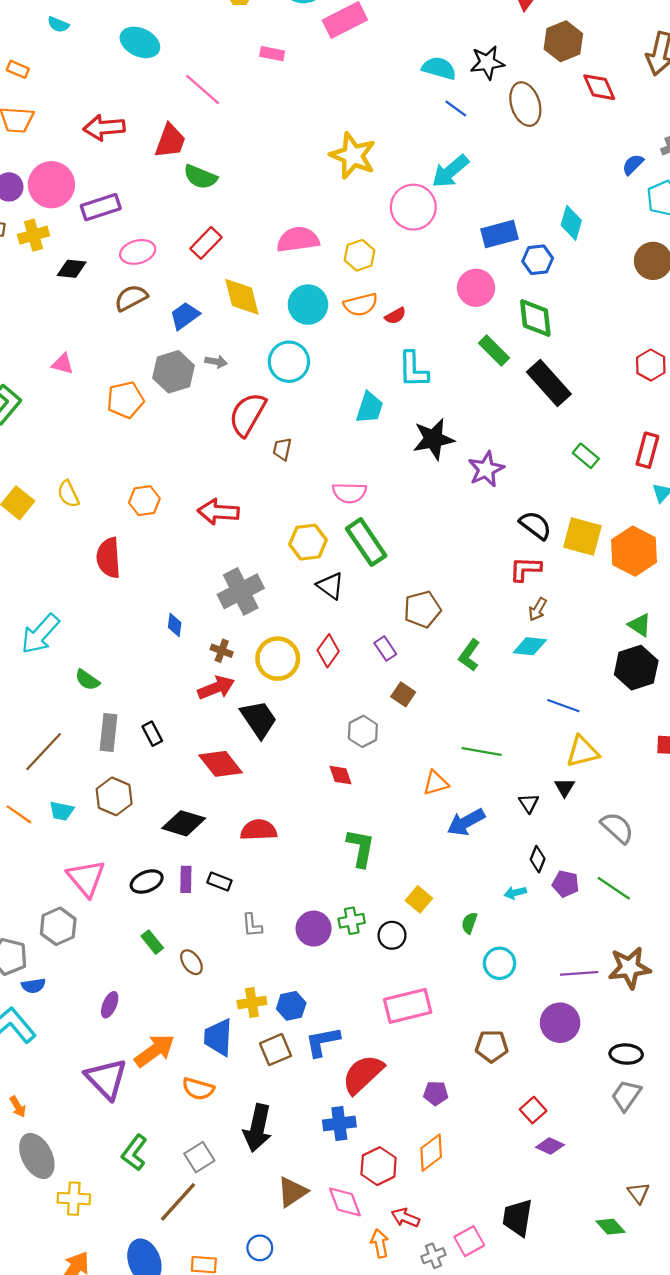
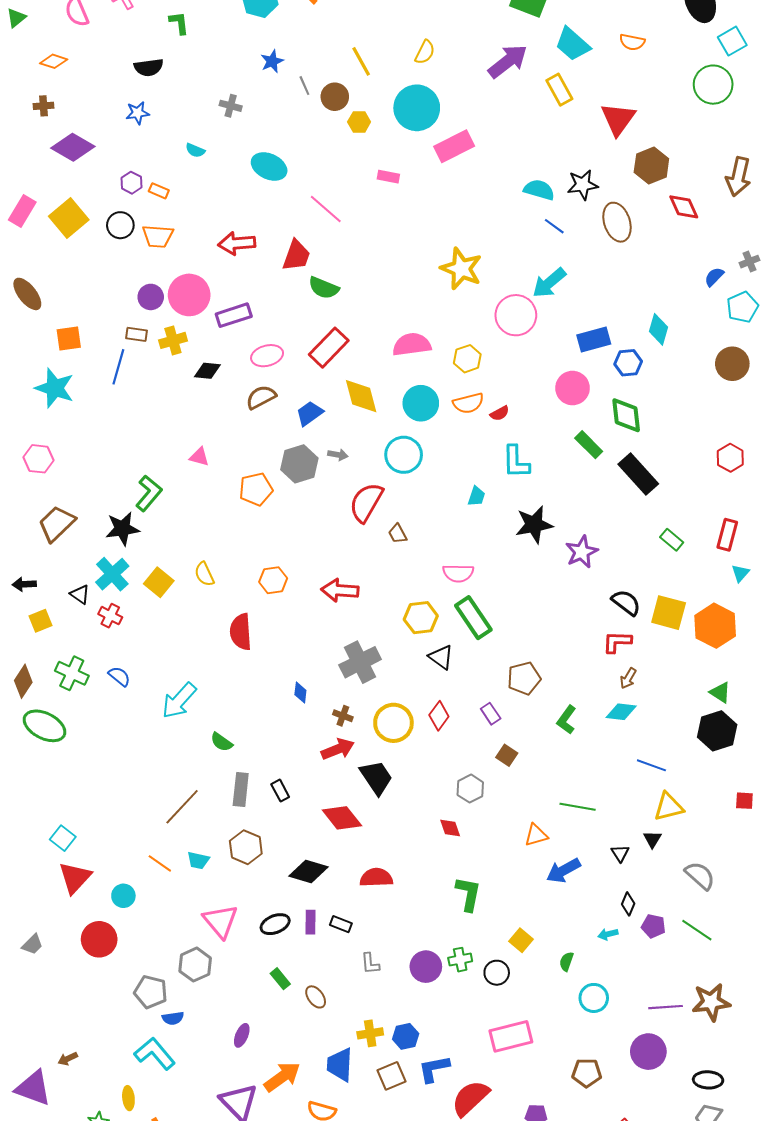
red rectangle: (206, 243) -> (329, 348), size x1.4
cyan trapezoid: (370, 408) -> (476, 496), size x0.7
brown trapezoid: (282, 449) -> (398, 534), turned -40

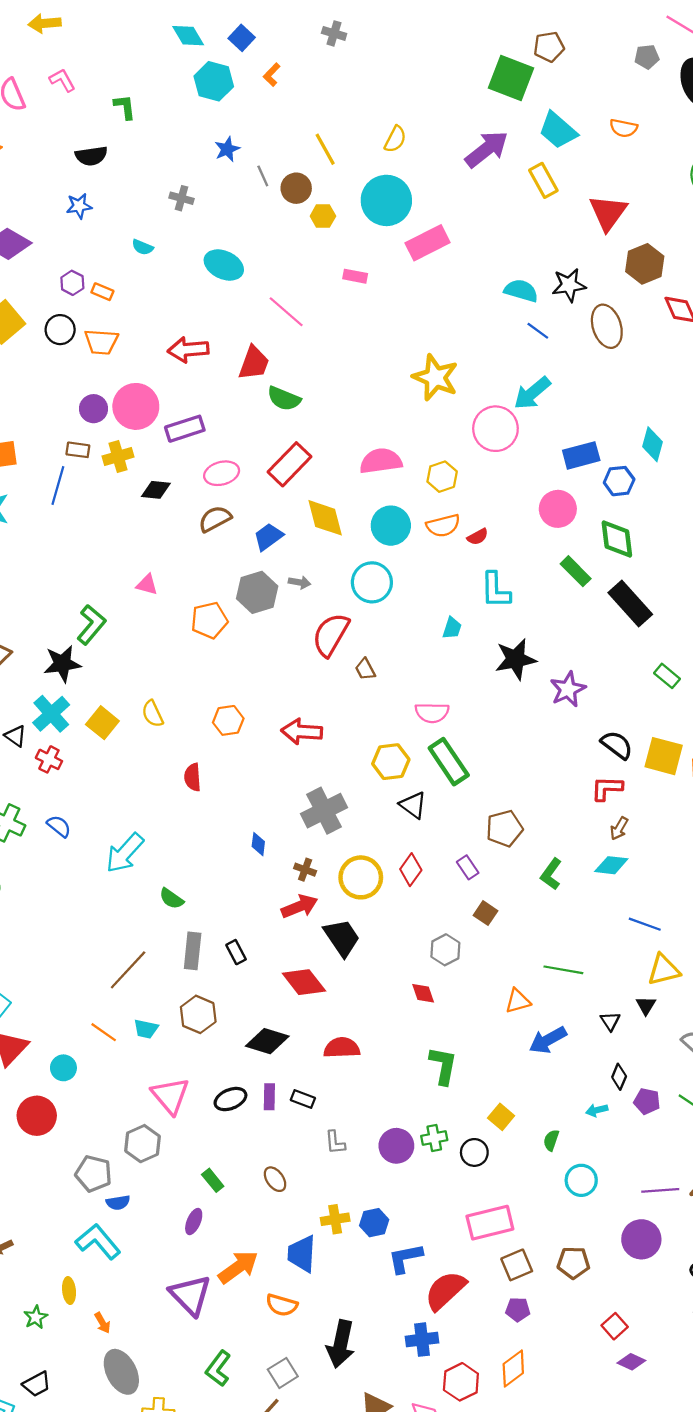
red semicircle: (241, 632) -> (193, 777), size x0.7
green rectangle: (280, 979) -> (213, 1180), moved
brown square: (391, 1076) -> (517, 1265), moved

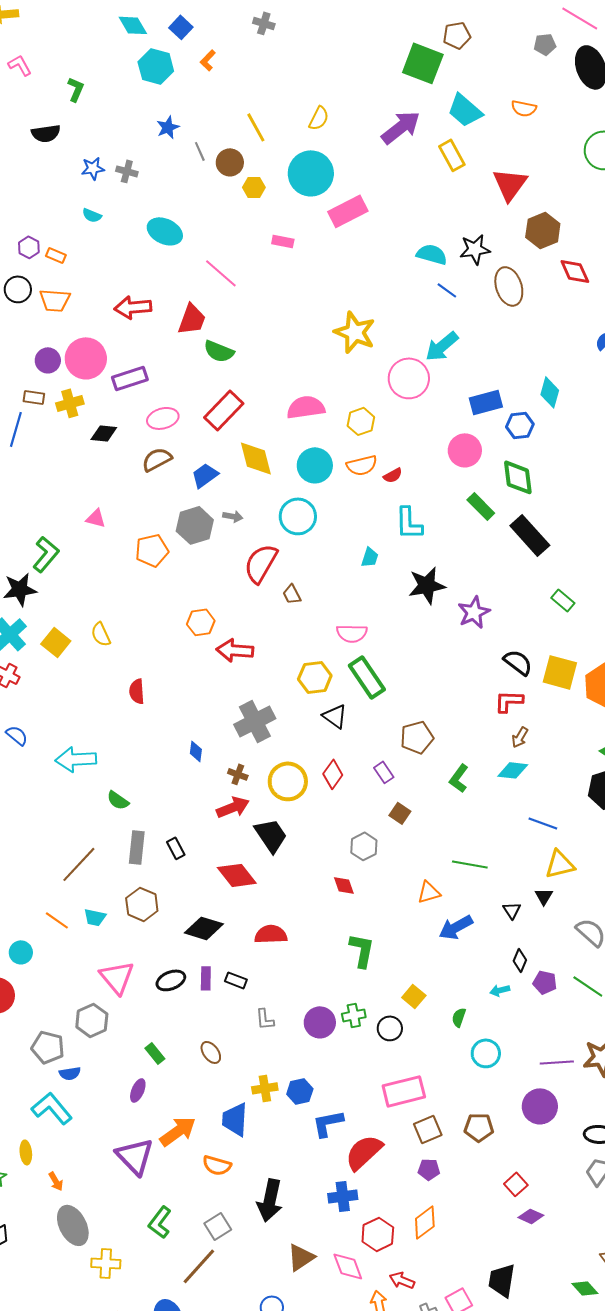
green L-shape: (125, 107) -> (76, 89), turned 30
blue star: (79, 206) -> (93, 168), moved
orange hexagon: (228, 720) -> (201, 622), moved
cyan arrow: (125, 853) -> (76, 759), turned 45

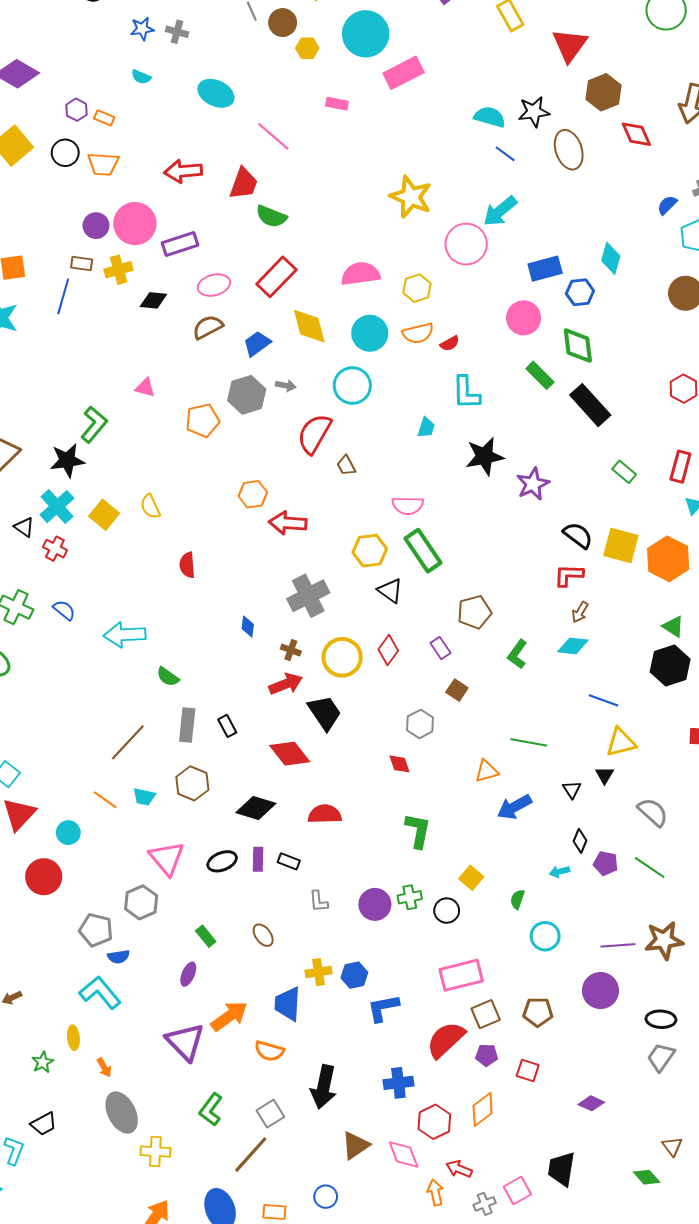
red semicircle: (364, 1152) -> (446, 1040), moved
red square: (516, 1184) -> (528, 1071), moved, turned -30

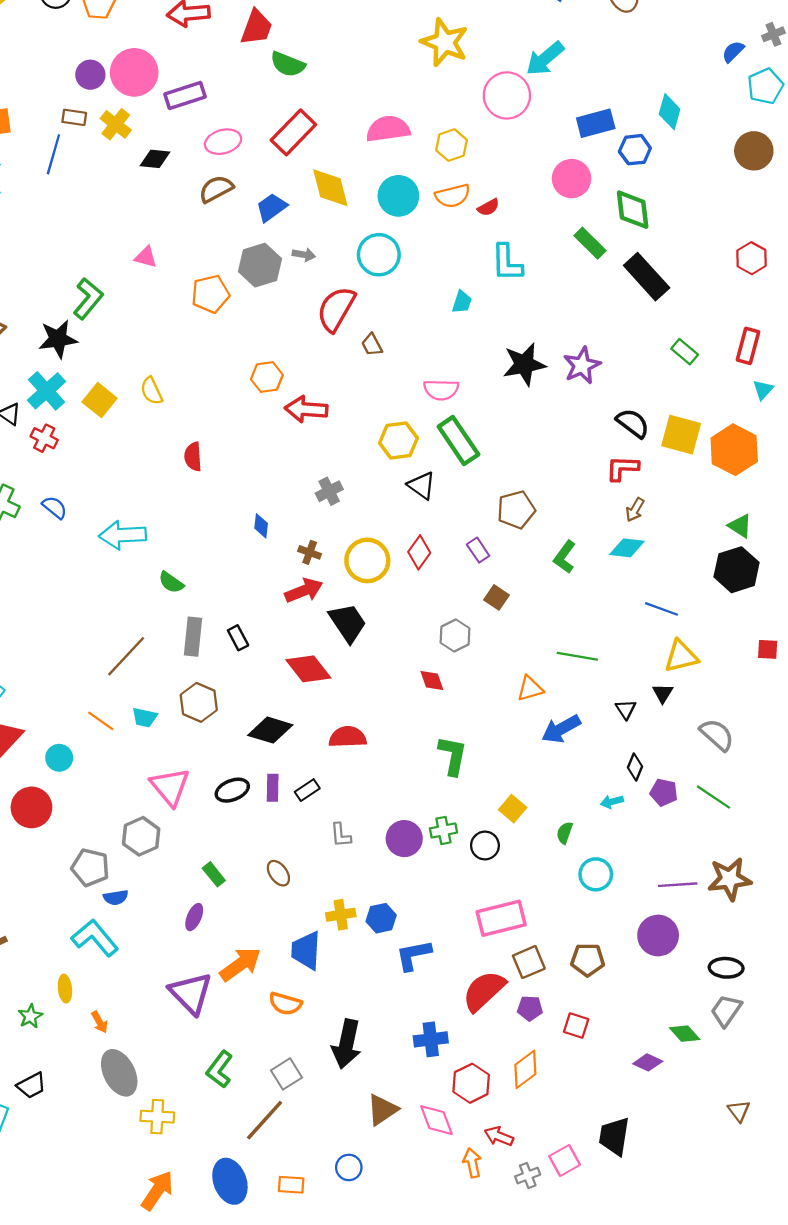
yellow cross: (119, 270) -> (116, 124), turned -36
black star: (485, 456) -> (524, 364), moved
gray cross: (308, 596) -> (329, 491), size x0.6
black rectangle: (289, 861) -> (307, 790), turned -55
green diamond: (647, 1177) -> (685, 1034), moved

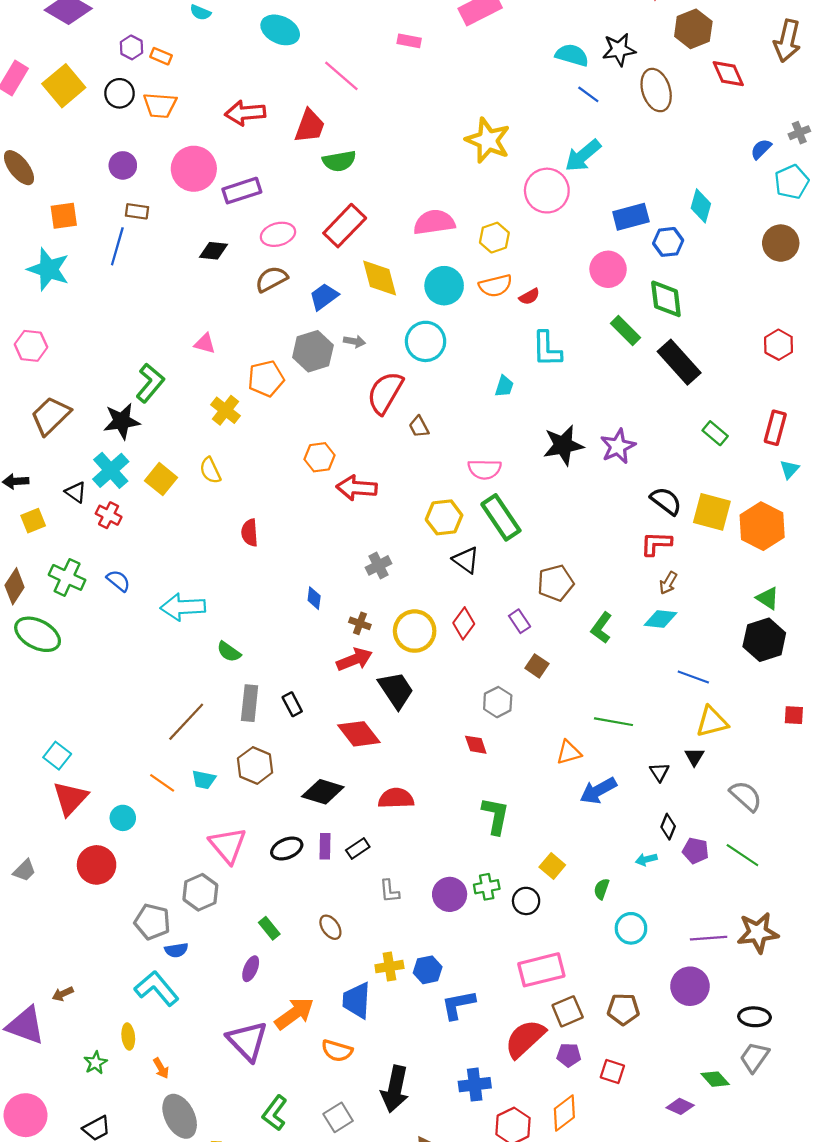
green semicircle: (288, 64) -> (339, 161), turned -32
purple circle: (90, 75) -> (123, 165), moved
yellow cross: (116, 124) -> (226, 410), moved

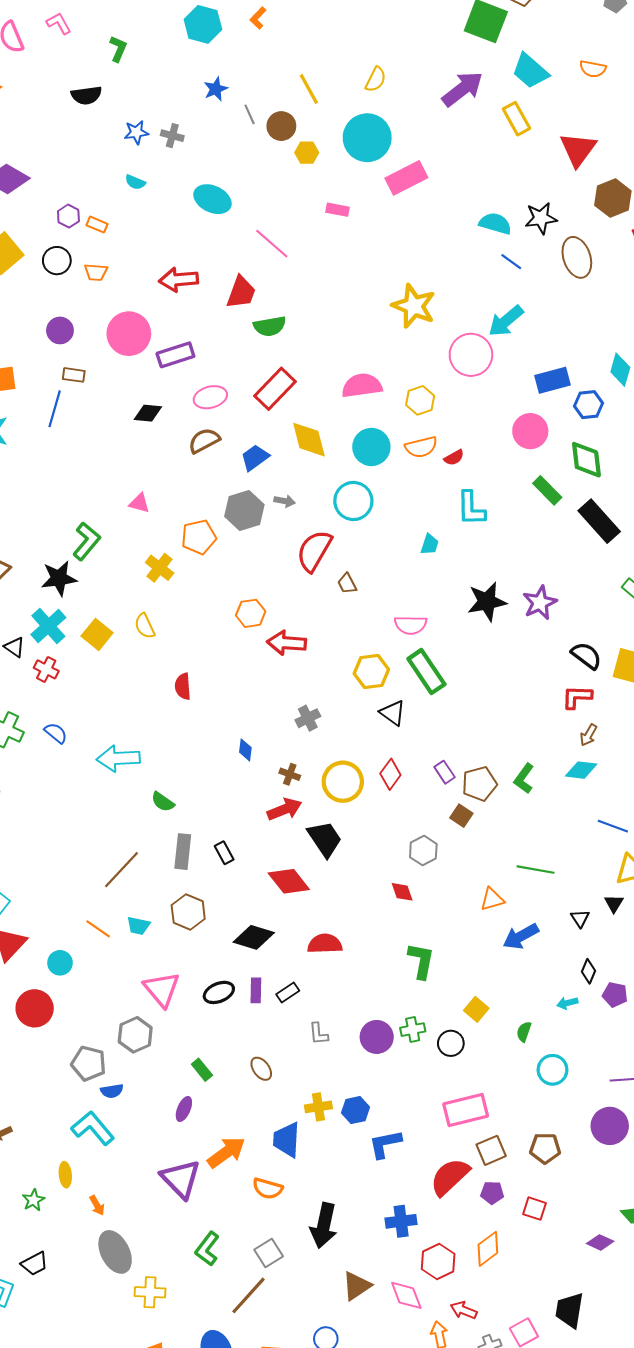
orange trapezoid: (160, 105) -> (96, 272), size x0.7
brown pentagon: (556, 583) -> (479, 784), moved

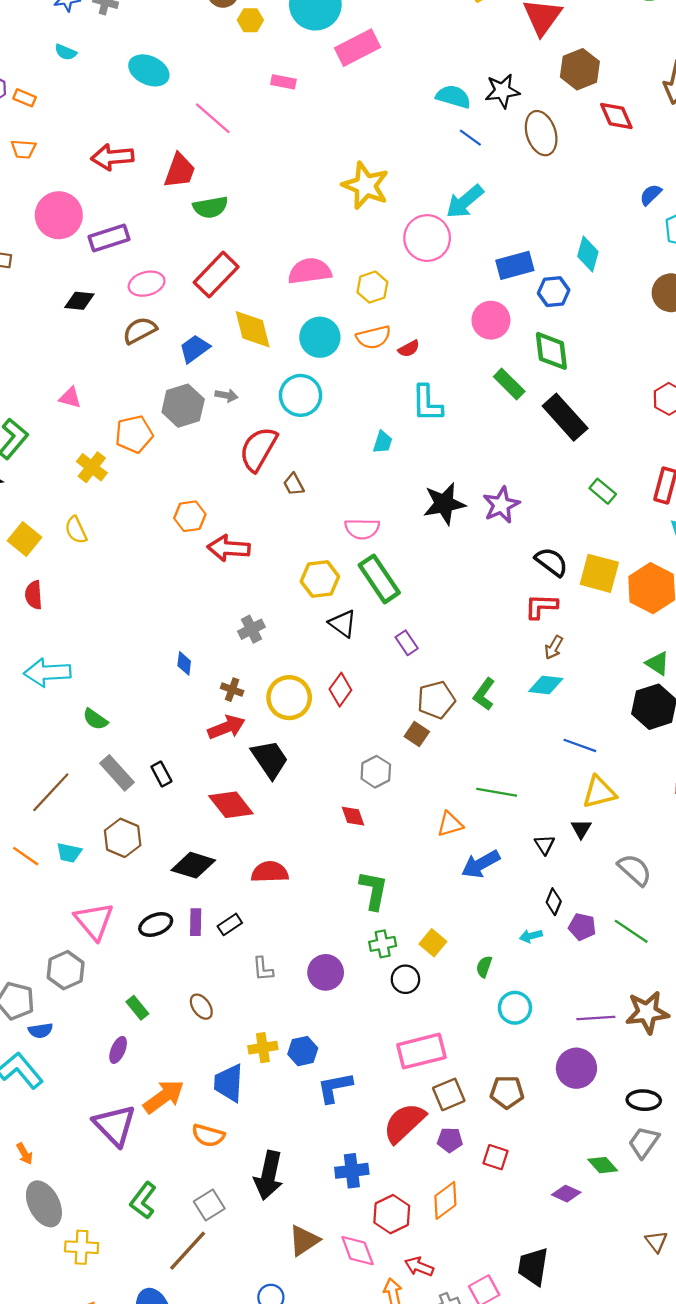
red semicircle: (183, 686) -> (34, 595), moved
purple rectangle: (444, 772) -> (407, 643), moved
gray rectangle: (183, 852) -> (117, 773), turned -48
green cross: (413, 1030) -> (383, 944), moved

